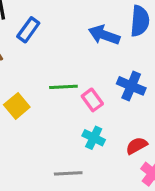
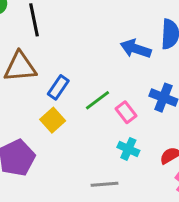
blue rectangle: (28, 30) -> (58, 87), moved
green line: (63, 87) -> (98, 100), turned -32

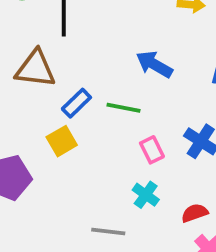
blue arrow: (136, 49) -> (154, 64), moved
green line: (98, 100) -> (123, 108), moved, turned 36

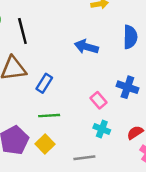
green line: (123, 108) -> (49, 116), moved
yellow square: (62, 141) -> (45, 144), moved

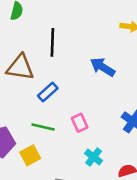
black line: (22, 31) -> (52, 42), moved
pink rectangle: (99, 100) -> (80, 123), moved

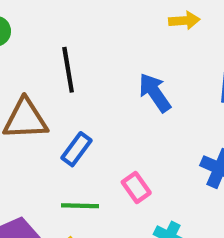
blue arrow: (103, 67) -> (155, 93), turned 35

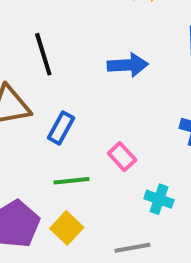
blue arrow: (155, 93) -> (128, 65), turned 129

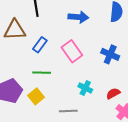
pink rectangle: (122, 157) -> (72, 51), moved, size x1.5

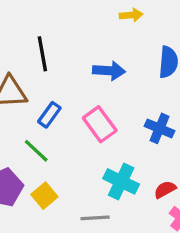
green line: (42, 73) -> (36, 151), moved, turned 42
cyan cross: (85, 88) -> (121, 181), size x1.5

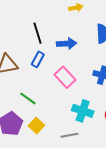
black line: (42, 54) -> (38, 33), moved
blue rectangle: (49, 115) -> (38, 59), moved

